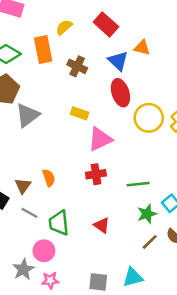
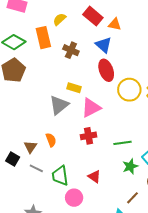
orange triangle: (142, 48) -> (115, 24), moved
gray triangle: (27, 115) -> (59, 105), moved
brown line: (150, 242) -> (133, 198), moved
pink circle: (44, 251) -> (74, 198), moved

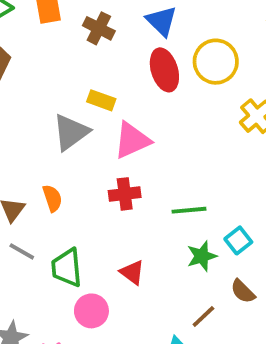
yellow circle: (129, 90) -> (216, 62), moved

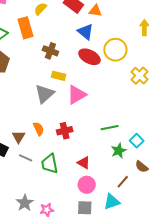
brown cross: (99, 28) -> (50, 51), moved
red ellipse: (164, 70) -> (89, 57), turned -40
red cross: (125, 194) -> (65, 131), moved
pink circle: (91, 311) -> (87, 185), moved

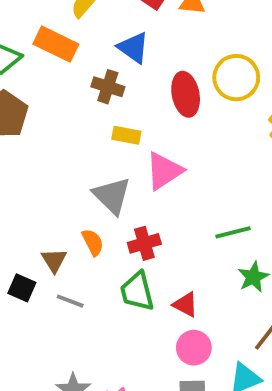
orange rectangle: (25, 28) -> (56, 44), turned -45
blue triangle: (85, 32) -> (133, 48), moved
red ellipse: (89, 57) -> (186, 94), turned 55
gray triangle: (45, 94) -> (112, 196), moved, turned -30
green trapezoid: (50, 164) -> (137, 291), moved

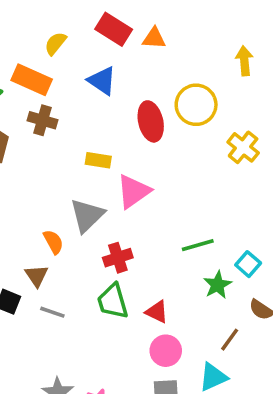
brown cross: (108, 87) -> (42, 120), moved
gray triangle: (112, 196) -> (87, 215), turned 33
orange semicircle: (93, 242) -> (53, 242), moved

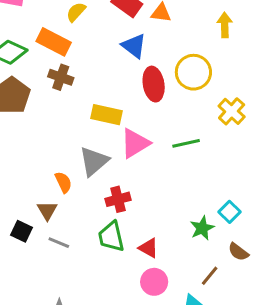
yellow arrow: (244, 61) -> (225, 25), moved
blue triangle: (102, 81) -> (134, 46), moved
yellow rectangle: (98, 160) -> (106, 115), size x1.4
green line: (198, 245) -> (186, 143), moved

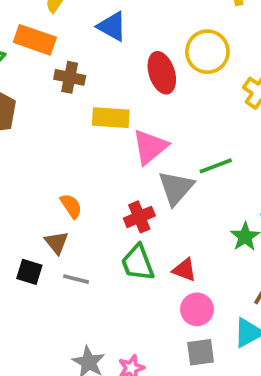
blue triangle: (134, 46) -> (112, 26), moved
brown cross: (61, 77) -> (70, 77), moved
green line: (186, 143) -> (216, 166), moved
gray triangle: (94, 161) -> (176, 188), moved

